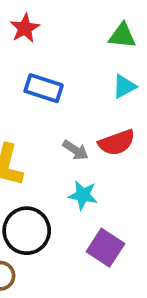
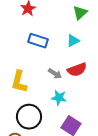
green triangle: (122, 36) -> (80, 13), turned -49
cyan triangle: (124, 86) -> (73, 41), moved

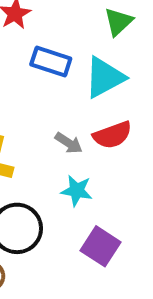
blue rectangle: (38, 41) -> (51, 61), moved
cyan triangle: (73, 41) -> (104, 77), size x1.6

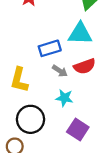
blue rectangle: (51, 61) -> (50, 48), moved, turned -35
cyan triangle: (104, 77) -> (80, 34), turned 30

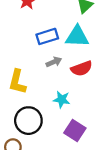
blue rectangle: (50, 48) -> (47, 36), moved
gray arrow: (60, 71) -> (54, 62), moved, turned -56

